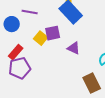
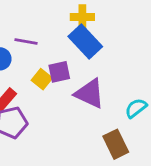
purple triangle: (74, 48) -> (90, 94), size x1.6

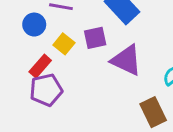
yellow square: (42, 79) -> (64, 44), moved

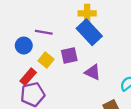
purple triangle: (126, 60) -> (93, 72), size x0.7

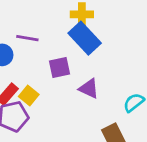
yellow square: (46, 60) -> (29, 96), moved

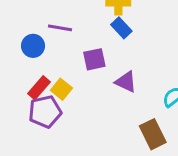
blue rectangle: (85, 38) -> (121, 28), size x0.6

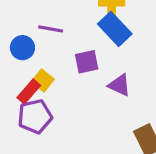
blue rectangle: (121, 28) -> (115, 29), size x1.5
yellow square: (61, 89) -> (43, 81), moved

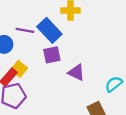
blue rectangle: (115, 29) -> (49, 30), moved

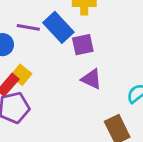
purple square: (52, 55) -> (83, 45), moved

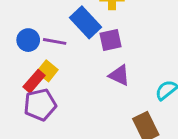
purple line: (28, 27) -> (55, 41), moved

